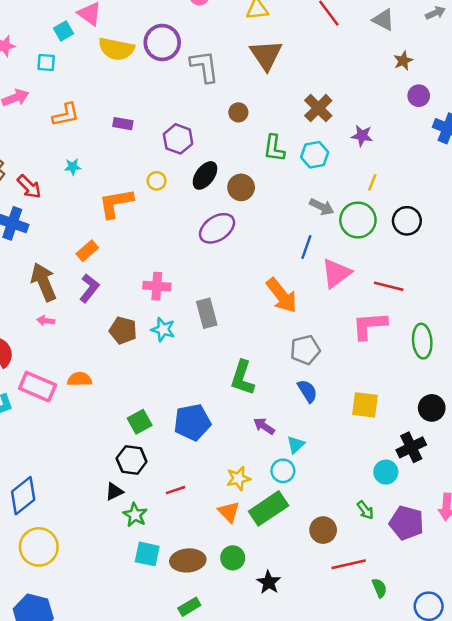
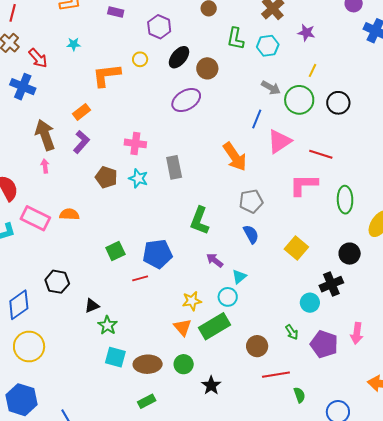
pink arrow: (46, 321) -> (45, 166), turned 72
yellow square: (365, 405) -> (296, 248), turned 30
black hexagon: (132, 460) -> (57, 282), moved
red line: (176, 490) -> (140, 278), moved

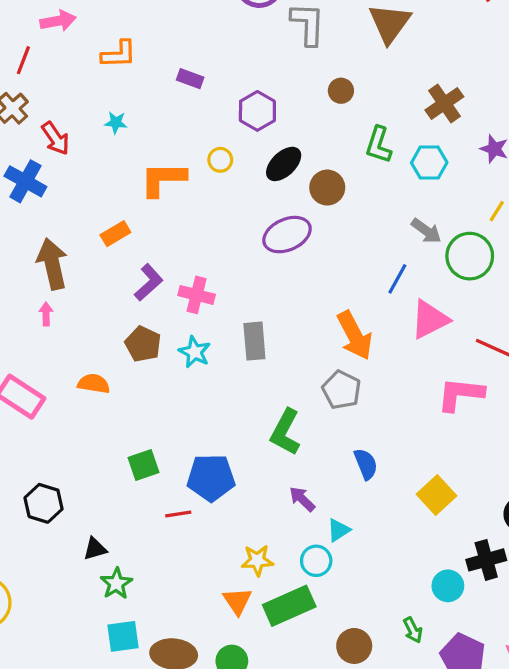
purple L-shape: (81, 142) -> (149, 282), moved
gray pentagon: (251, 201) -> (342, 390), moved, turned 30
orange semicircle: (69, 214) -> (94, 384), moved
cyan square: (115, 357) -> (123, 636), turned -30

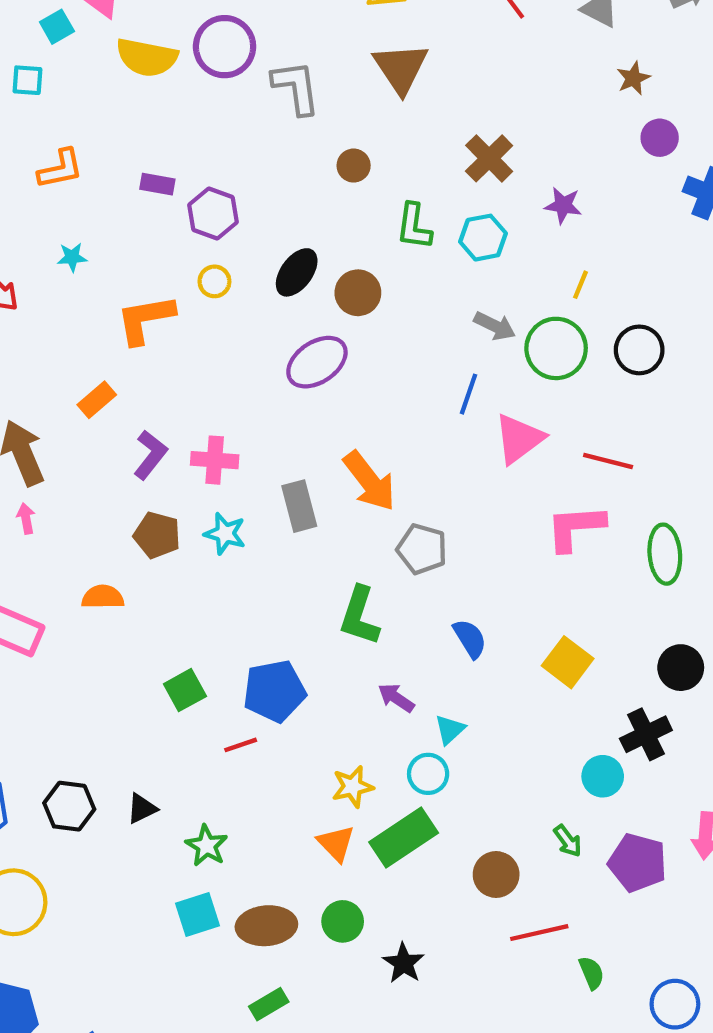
purple hexagon: (257, 111) -> (213, 213), moved
orange arrow: (355, 335) -> (369, 481), moved
black hexagon: (44, 503) -> (69, 806), moved
green star: (116, 583) -> (207, 846), moved

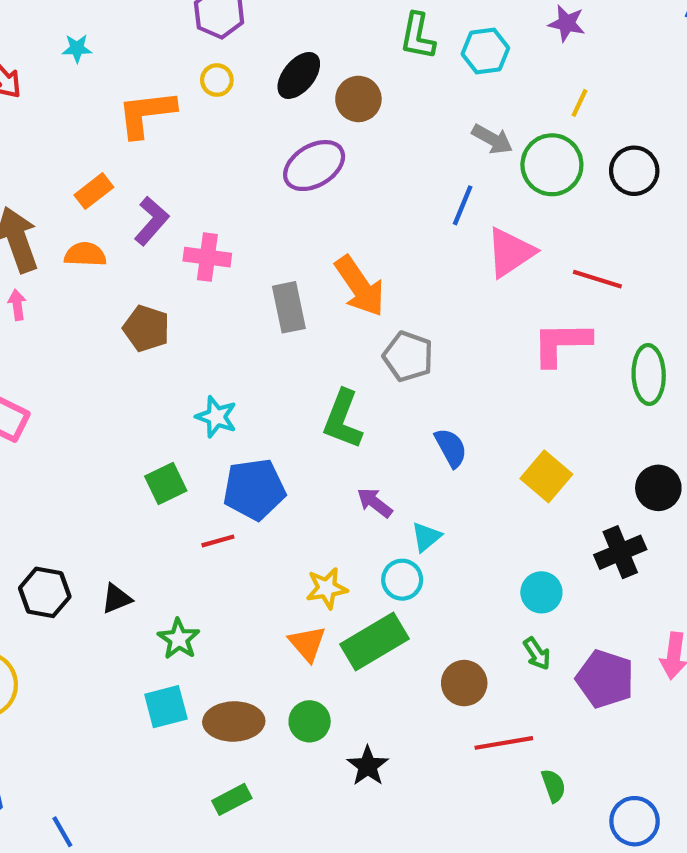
purple L-shape: (150, 455) -> (152, 221), moved
cyan star: (225, 534) -> (216, 417), moved
orange semicircle: (103, 597) -> (85, 254), moved
cyan circle: (603, 776) -> (541, 592), moved

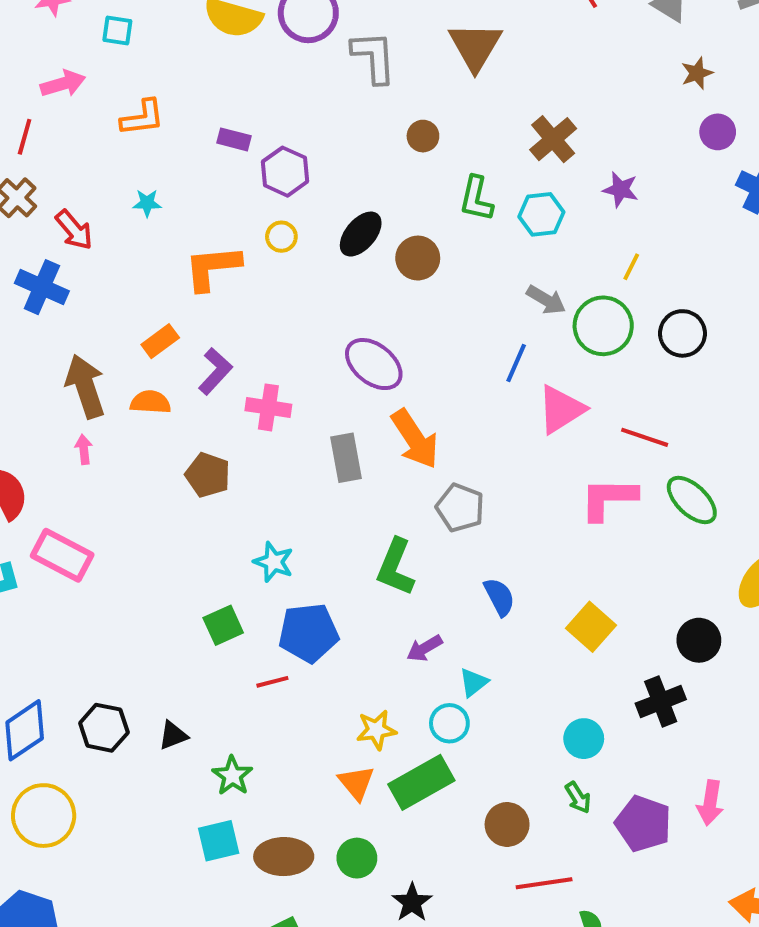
purple ellipse: (314, 166) -> (374, 364), moved, turned 68
green ellipse: (649, 375) -> (692, 500), moved, turned -46
purple arrow: (375, 503) -> (425, 648), turned -69

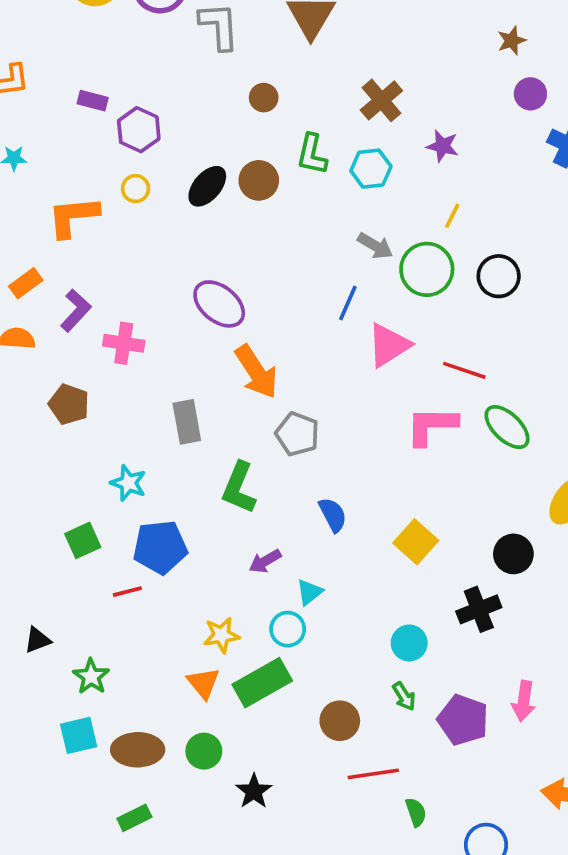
brown circle: (418, 258) -> (259, 180), moved
gray rectangle: (346, 458) -> (187, 422), moved

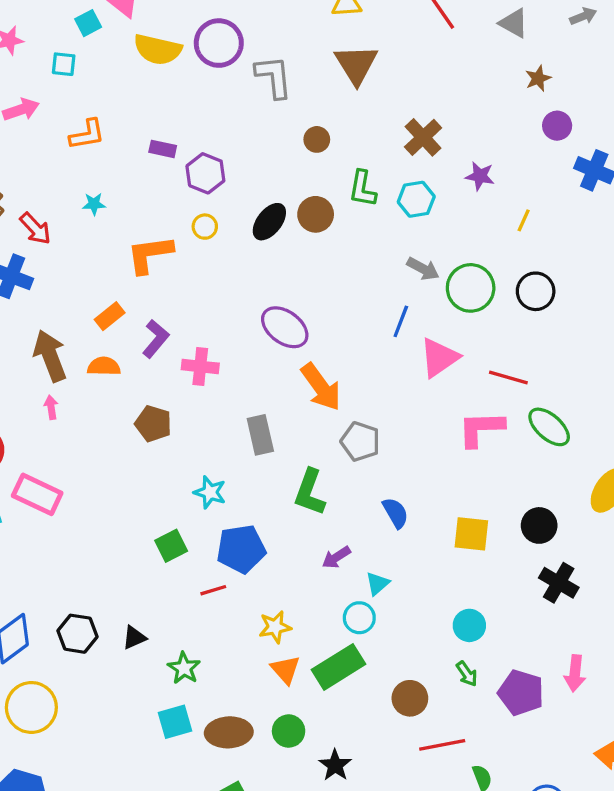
yellow line: (452, 216) -> (524, 220), moved
yellow square: (416, 542) -> (471, 534), turned -33
black circle: (513, 554) -> (539, 525), moved
black cross: (479, 609) -> (559, 583), moved, turned -36
yellow star: (221, 635) -> (275, 627), moved

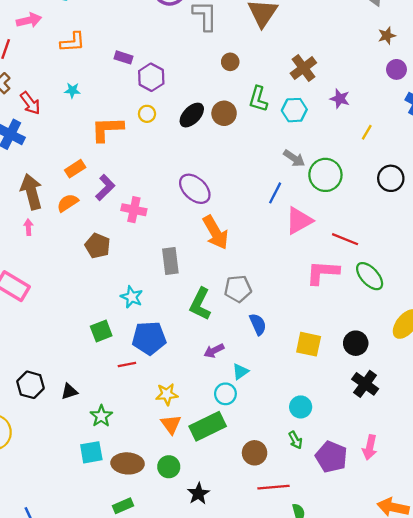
black circle: (536, 291) -> (391, 178), moved
orange semicircle: (104, 366) -> (68, 203), turned -40
gray pentagon: (360, 441) -> (238, 289), moved, turned -30

